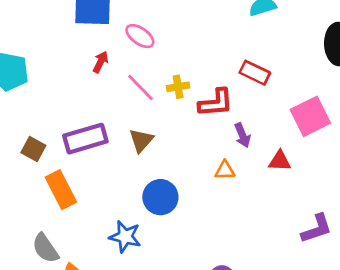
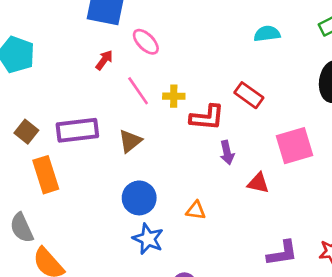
orange triangle: (225, 170) -> (196, 210), moved
blue star: (125, 237) -> (148, 239), moved

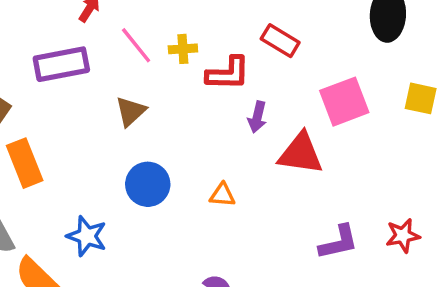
purple rectangle: (77, 130) -> (61, 64), moved
purple arrow: (227, 152) -> (257, 117), turned 30
red triangle: (258, 183) -> (301, 154), size x1.6
blue star: (148, 239) -> (87, 236), moved

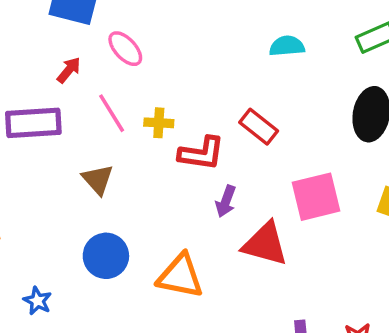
brown triangle: (131, 111) -> (98, 180), turned -36
orange triangle: (222, 195) -> (180, 276), size x1.8
blue star: (87, 236) -> (37, 301), size x0.7

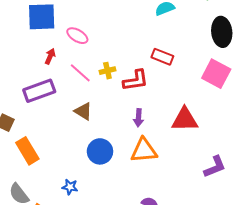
pink square: (316, 197) -> (216, 74), moved, turned -32
purple arrow: (226, 201) -> (138, 118), moved

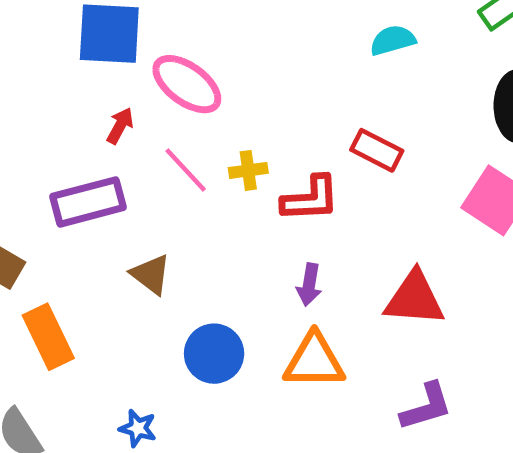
pink ellipse: (77, 36) -> (187, 84), size x1.4
brown triangle: (83, 111) -> (151, 274), moved
purple L-shape: (215, 167) -> (426, 407), moved

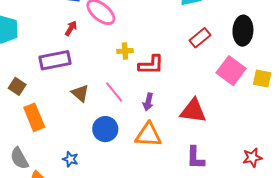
red rectangle: (377, 150) -> (200, 38), moved, turned -70
pink line: (186, 170) -> (114, 92), moved
purple L-shape: (426, 407) -> (195, 158), turned 105

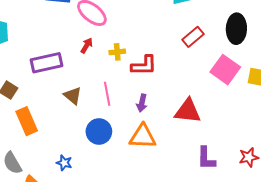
red arrow: (71, 28) -> (87, 46), moved
pink line: (114, 92) -> (107, 94), turned 30
purple L-shape: (195, 158) -> (206, 158), moved

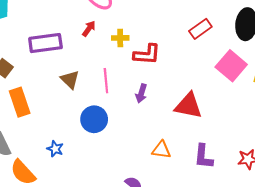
orange triangle: (143, 137) -> (161, 150), moved, size x0.7

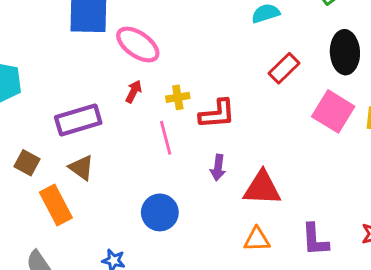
brown triangle: (70, 80) -> (81, 168), moved
pink line: (106, 81) -> (166, 138), moved
red triangle: (188, 106) -> (262, 188), moved

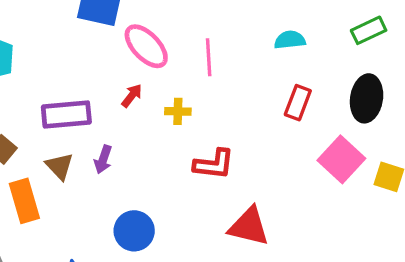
red rectangle: (284, 68) -> (298, 103), turned -36
red L-shape: (217, 114) -> (214, 164), moved
pink line: (166, 138) -> (209, 57), moved
purple arrow: (218, 168) -> (103, 159), moved

